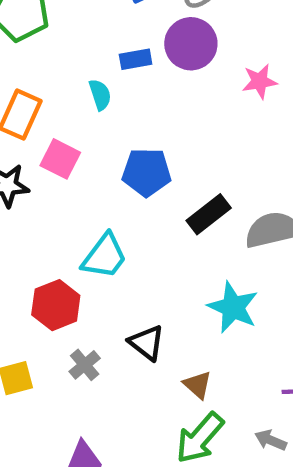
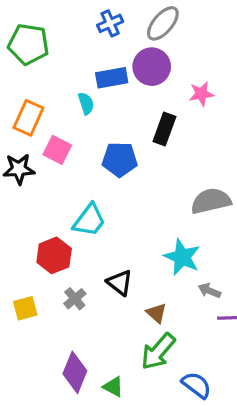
blue rectangle: (136, 59) -> (112, 78), size x1.4
black rectangle: (209, 214) -> (164, 129), moved, turned -32
gray arrow: (271, 440) -> (209, 291), moved

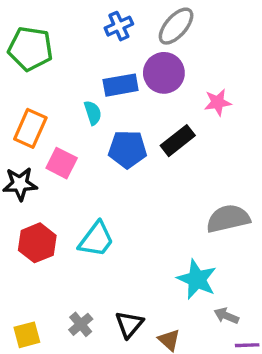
black rectangle: (164, 129) -> (178, 141), turned 32
blue pentagon: (120, 159) -> (127, 149), moved
red hexagon: (54, 255) -> (37, 243), moved
black triangle: (120, 283) -> (129, 324), moved, turned 32

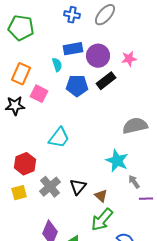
blue cross: (119, 26) -> (72, 15), turned 35
purple circle: (164, 73) -> (98, 56), moved
red hexagon: (37, 243) -> (25, 164), moved
gray arrow: (226, 316) -> (134, 182), turned 32
gray cross: (81, 324) -> (50, 187), size x1.5

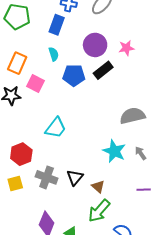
blue rectangle: (73, 49) -> (57, 25), moved, turned -60
gray arrow: (134, 182) -> (141, 153), moved
gray cross: (50, 187) -> (47, 177), turned -30

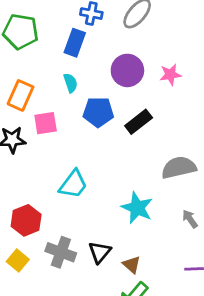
black rectangle: (103, 70) -> (139, 122), moved
pink square: (35, 83) -> (46, 123), turned -36
cyan star: (114, 151) -> (137, 208), moved
yellow square: (15, 184) -> (18, 261), turned -35

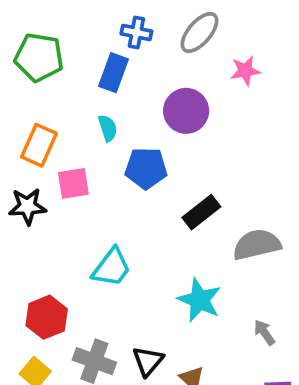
pink star: (170, 75) -> (245, 71), moved
black rectangle: (139, 122) -> (201, 212), moved
gray arrow: (190, 219) -> (264, 332), moved

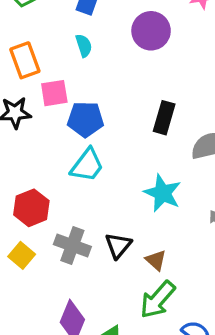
orange rectangle: (39, 145) -> (25, 60), turned -44
blue pentagon: (146, 168) -> (85, 119), moved
black rectangle: (201, 212) -> (164, 118), turned -36

